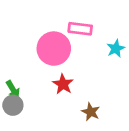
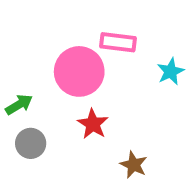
green arrow: (13, 89) -> (19, 105), moved, turned -90
gray circle: (13, 105) -> (31, 143), moved

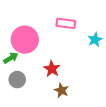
pink circle: (79, 71) -> (25, 40), moved
brown star: (134, 165) -> (62, 90), moved

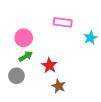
pink circle: (25, 40) -> (24, 38), size x0.7
green arrow: (11, 58) -> (26, 56), moved

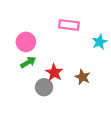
gray circle: (16, 76) -> (44, 87), moved
brown star: (59, 86) -> (83, 77), moved

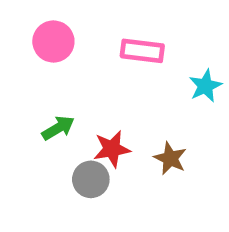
pink circle: (26, 42) -> (53, 42), moved
red star: (54, 72) -> (112, 149), turned 30

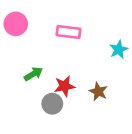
pink circle: (53, 42) -> (16, 24), moved
pink rectangle: (142, 51) -> (69, 32), moved

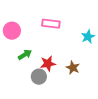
pink circle: (16, 24) -> (12, 31), moved

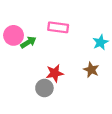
green arrow: (25, 55) -> (28, 42), moved
brown star: (73, 68) -> (91, 70), moved

